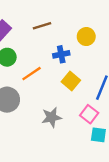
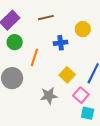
orange line: (32, 74) -> (34, 57), turned -42
yellow square: (71, 81) -> (67, 75), moved

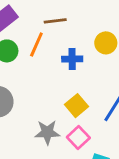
orange line: (34, 57) -> (36, 44), moved
pink square: (81, 95) -> (78, 138), moved

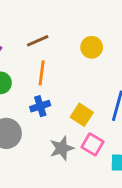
orange line: (36, 44) -> (42, 73), moved
blue cross: (72, 59) -> (40, 106), moved

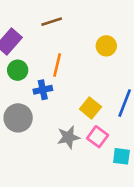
brown line: (38, 41) -> (52, 22), moved
blue cross: (40, 106) -> (43, 90), moved

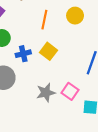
orange line: (57, 65) -> (44, 20), moved
yellow square: (90, 108) -> (48, 51), moved

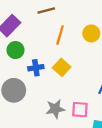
pink square: (70, 91) -> (80, 110), turned -35

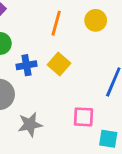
gray star: (55, 109) -> (30, 124), moved

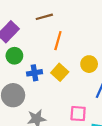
yellow circle: (96, 20) -> (89, 64), moved

